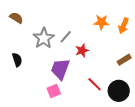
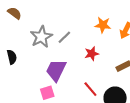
red star: (82, 50) -> (92, 54), moved

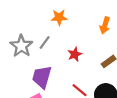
orange star: (103, 25) -> (59, 17), moved

